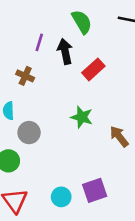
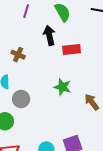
purple line: (39, 42) -> (26, 11), moved
red rectangle: (93, 69) -> (72, 50), turned 36

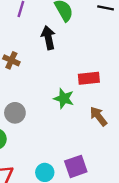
red rectangle: (72, 50) -> (89, 78), moved

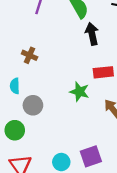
black arrow: (48, 38) -> (92, 34), moved

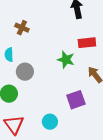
purple square: (91, 156) -> (76, 100), moved

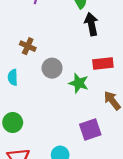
gray circle: (25, 72) -> (52, 68), moved

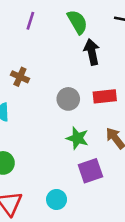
gray circle: (52, 68) -> (68, 99), moved
green star: (79, 83) -> (77, 138), moved

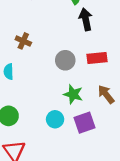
cyan circle: (57, 199) -> (55, 119), moved

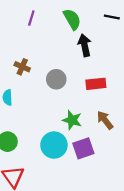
gray circle: (65, 60) -> (56, 79), moved
cyan circle: (55, 119) -> (54, 145), size x1.5

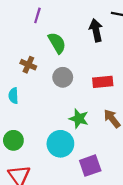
green semicircle: (72, 19) -> (57, 43), moved
black arrow: (85, 45) -> (96, 30), moved
purple square: (83, 148) -> (90, 166), moved

